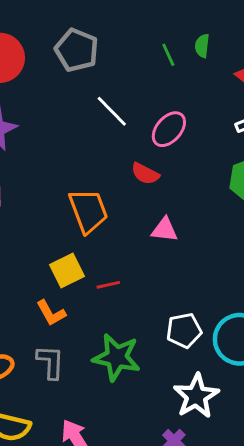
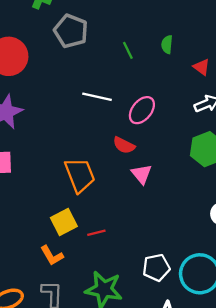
gray pentagon: (77, 50) -> (71, 31), moved
green line: (168, 55) -> (128, 50), moved
white line: (112, 111) -> (97, 97), turned -32
pink triangle: (165, 230) -> (142, 174), moved, turned 45

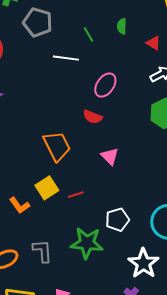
white line: (97, 97) -> (66, 58), moved
pink triangle: (142, 174) -> (110, 156), moved
orange L-shape: (52, 256) -> (19, 205), moved
white pentagon: (156, 268) -> (117, 220), moved

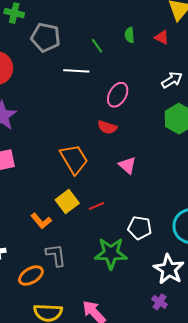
red triangle: (153, 43) -> (162, 37), moved
white pentagon: (117, 220) -> (140, 228), turned 30
gray L-shape: (42, 251) -> (56, 255), moved

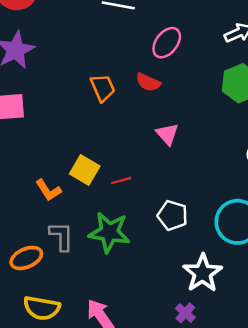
orange trapezoid: (74, 159) -> (103, 88), moved, size x0.7
yellow square: (67, 202) -> (85, 170), turned -30
green star: (111, 253) -> (109, 232), moved

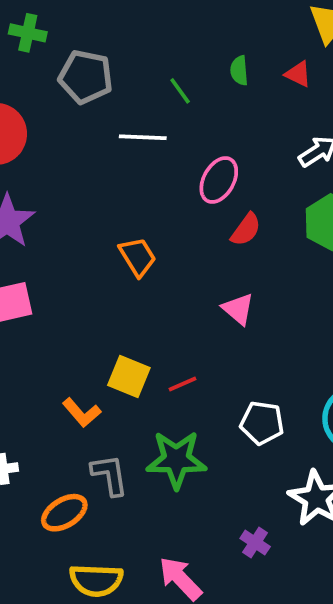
red semicircle: (148, 82) -> (246, 230), moved, turned -70
purple cross: (185, 313) -> (255, 543), moved

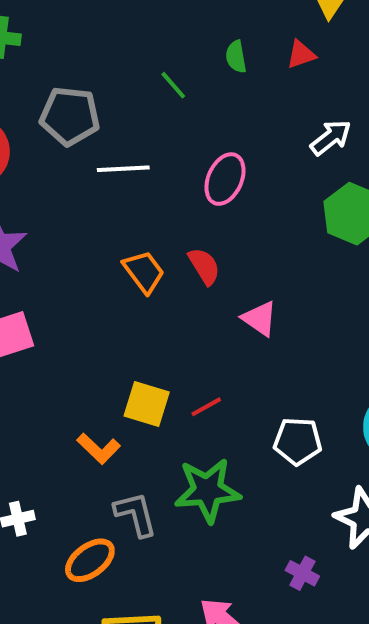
red triangle: (298, 74) -> (301, 54), turned -40
gray pentagon: (86, 77) -> (70, 116), moved
white line: (143, 137) -> (123, 169), moved
red semicircle: (246, 230) -> (204, 266), moved, turned -63

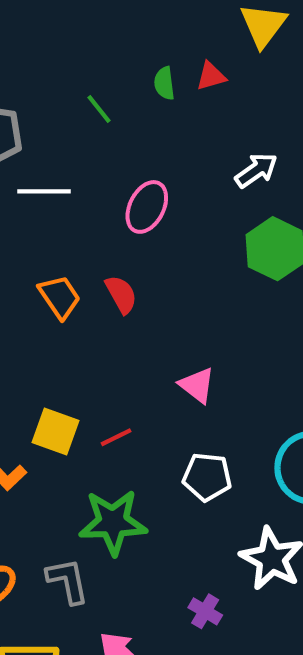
red triangle: (301, 54) -> (211, 76), moved
pink triangle: (260, 319) -> (197, 385), moved
gray L-shape: (136, 514) -> (68, 581), moved

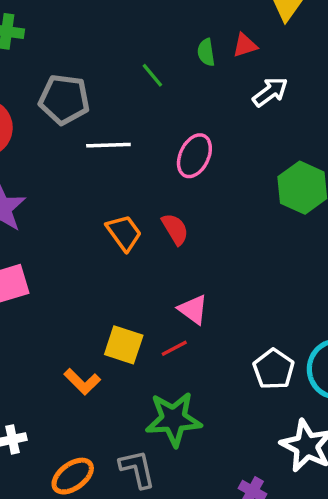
white arrow: (256, 170) -> (270, 92), moved
pink triangle: (197, 385) -> (193, 309), moved
white pentagon: (207, 477) -> (274, 369), moved, turned 30

